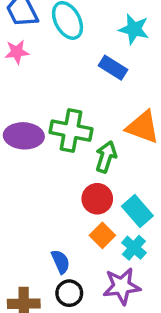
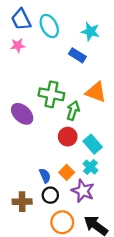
purple ellipse: (24, 136) -> (22, 114), moved, turned 40
orange square: (102, 235) -> (67, 172), moved
purple star: (122, 286) -> (83, 191), turned 30

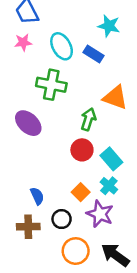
cyan ellipse: (49, 26) -> (62, 46), moved
green cross: (51, 94) -> (51, 85), moved
blue semicircle: (45, 176) -> (37, 196), moved

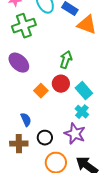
green cross: (51, 85) -> (24, 26), moved, turned -30
orange triangle: (115, 97) -> (87, 25), moved
orange square: (81, 192) -> (41, 91), moved

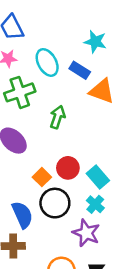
green arrow: (66, 60) -> (58, 117), moved
blue semicircle: (26, 120) -> (22, 215), size x1.5
black circle: (45, 138) -> (55, 203), moved, size x1.5

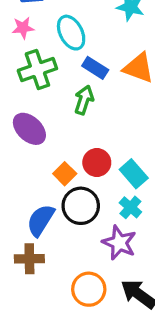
blue rectangle: (80, 70) -> (95, 68), moved
blue semicircle: (22, 215) -> (41, 220), turned -124

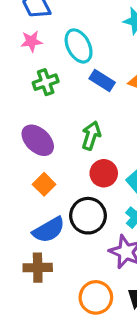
green cross: (37, 69) -> (46, 82), size x0.7
green arrow: (84, 100) -> (91, 136), moved
orange square: (65, 174) -> (44, 184), moved
blue semicircle: (41, 220) -> (49, 230), turned -152

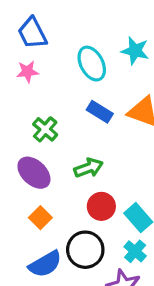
cyan ellipse: (79, 46) -> (92, 64), moved
green cross: (46, 82) -> (45, 129), moved, turned -30
green arrow: (91, 136) -> (89, 168), turned 52

